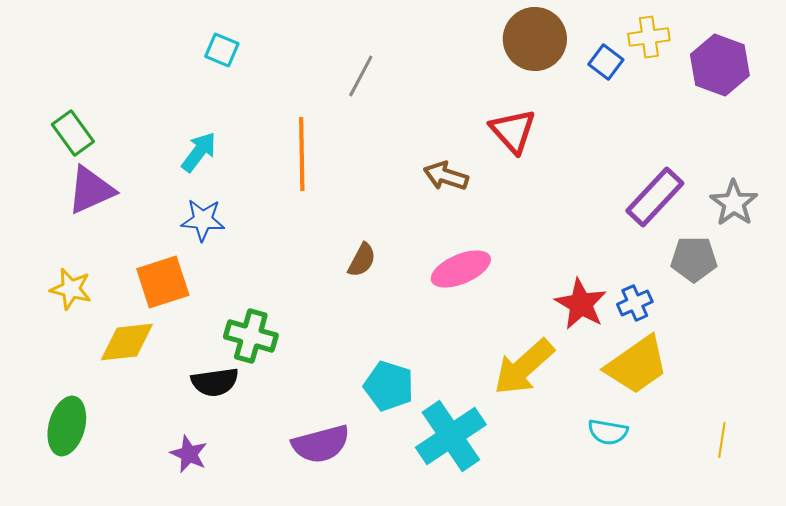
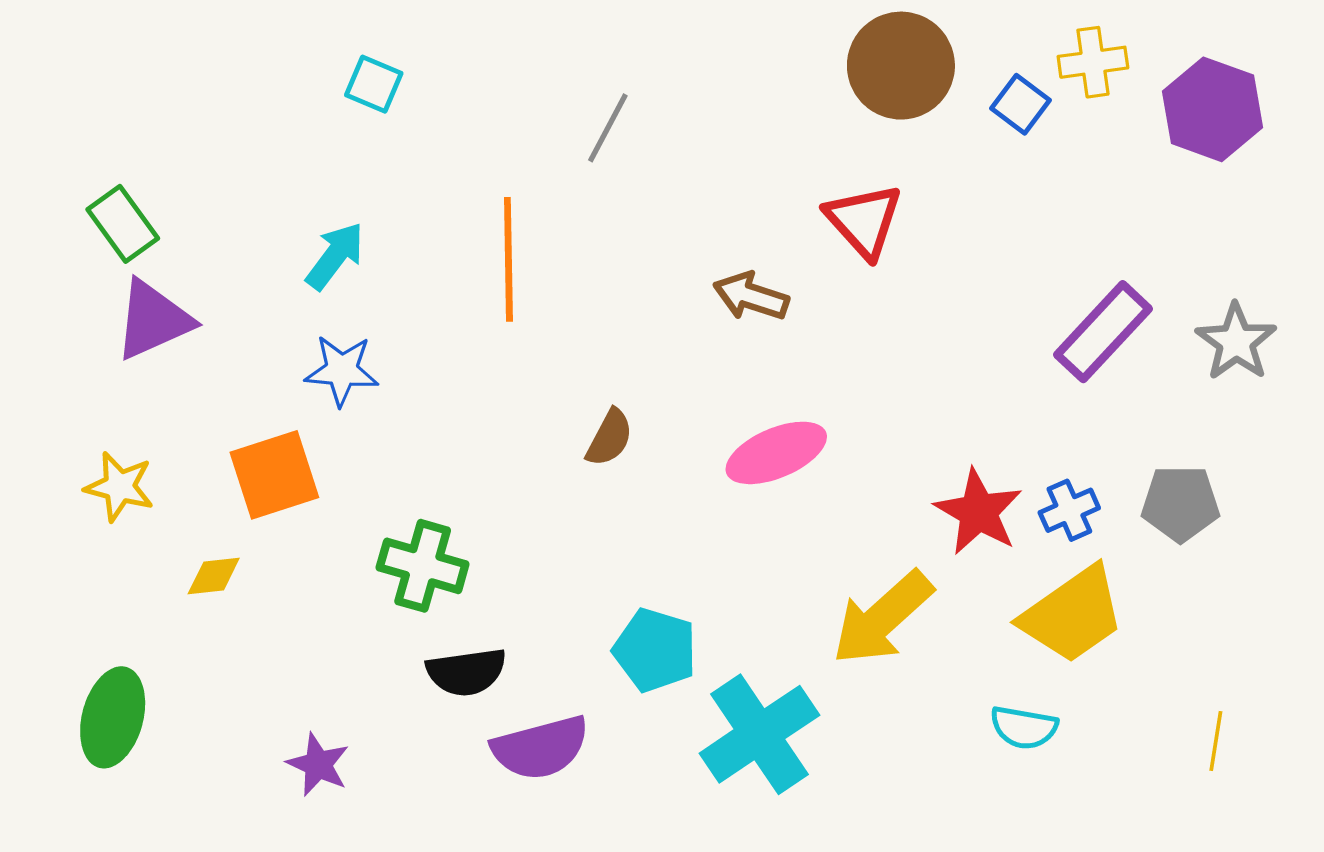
gray pentagon: (694, 259) -> (1180, 503), moved
yellow diamond: (127, 342) -> (214, 576), size x0.6
black semicircle: (215, 382) -> (466, 672), moved

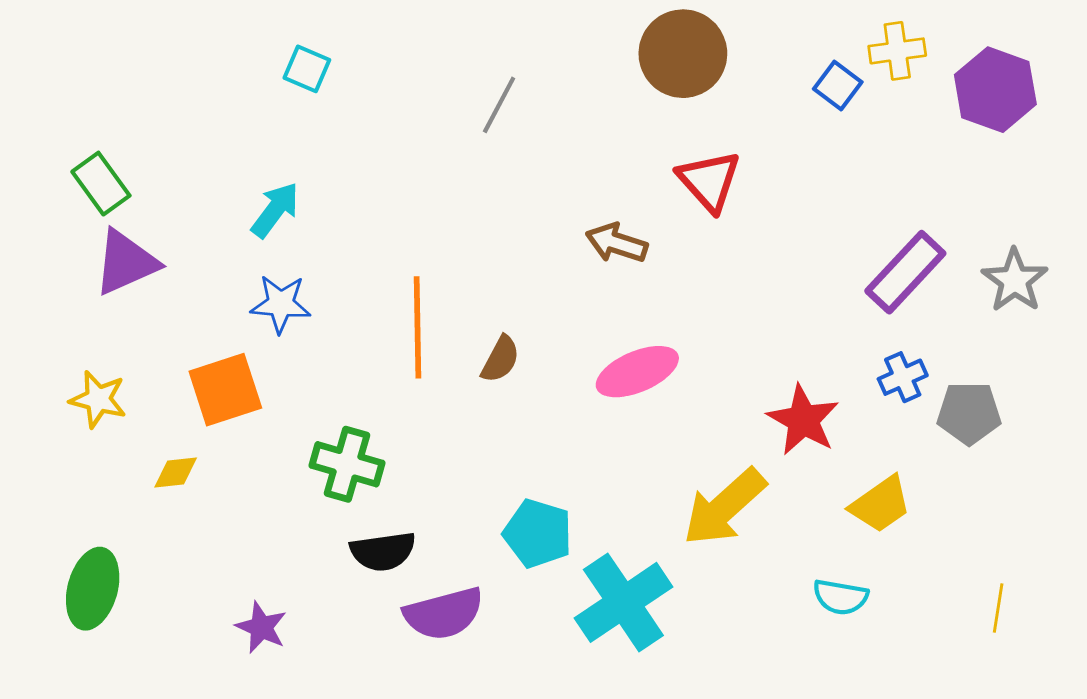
brown circle: (901, 66) -> (683, 54), moved
orange line: (508, 259) -> (417, 327), moved
blue cross: (1069, 510) -> (903, 377), moved
yellow trapezoid: (1073, 615) -> (881, 504), size x0.7

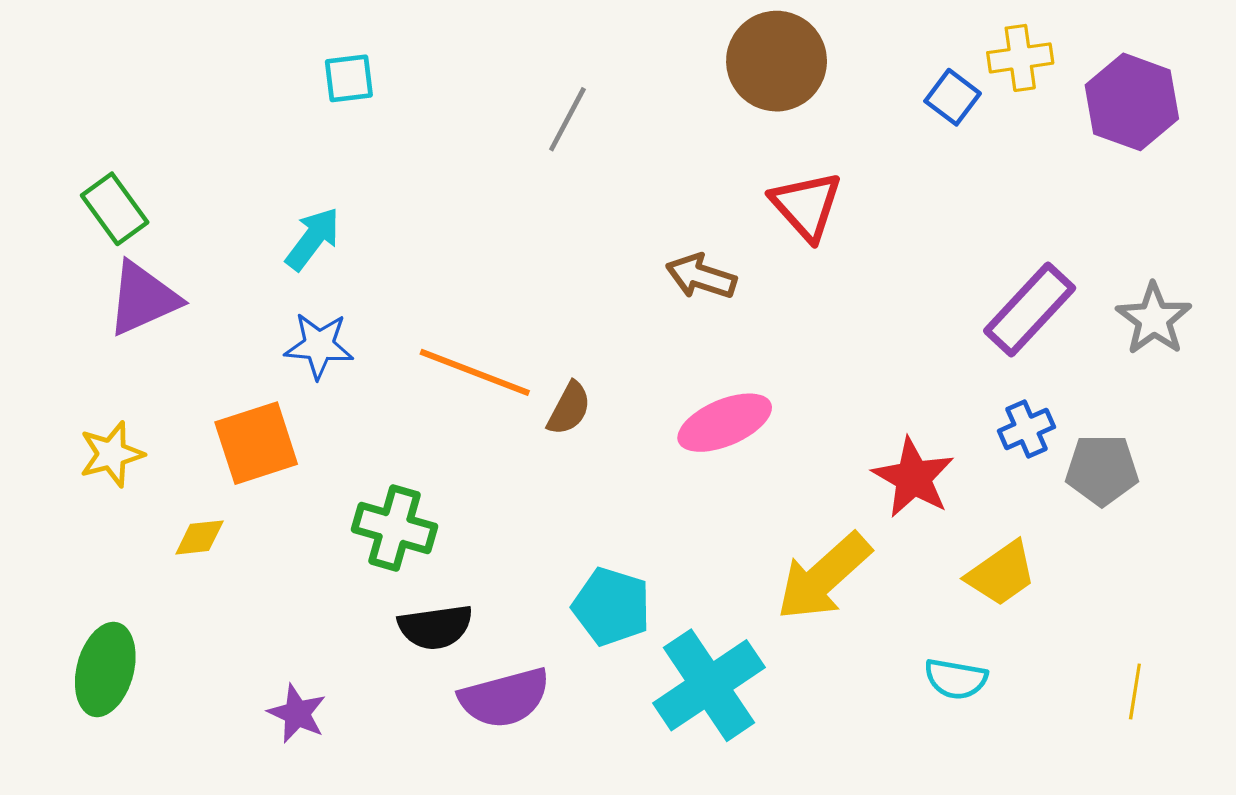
cyan square: (307, 69) -> (349, 78), turned -30
orange line: (417, 327) -> (475, 372), turned -68
yellow star: (98, 399) -> (112, 454), turned -30

